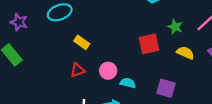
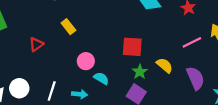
green star: (175, 27) -> (140, 72), moved
red triangle: (77, 70) -> (36, 44), moved, turned -32

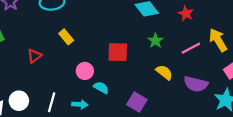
red square: (132, 47) -> (118, 52), moved
green star: (140, 72) -> (155, 41), moved
purple semicircle: (195, 78) -> (196, 84), turned 130

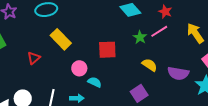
yellow rectangle: (66, 37) -> (61, 39), size x1.5
pink line: (191, 48) -> (159, 31), moved
purple square: (137, 102) -> (139, 93), moved, turned 30

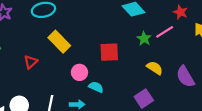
red star: (165, 12) -> (180, 12), moved
purple semicircle: (178, 73) -> (185, 77), turned 50

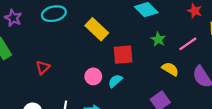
pink line: (165, 32) -> (188, 44), moved
yellow rectangle: (59, 42) -> (97, 29), moved
cyan semicircle: (96, 87) -> (115, 81), moved, turned -64

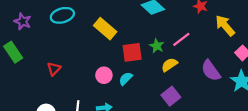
green star: (158, 39) -> (157, 46), moved
pink line: (188, 44) -> (181, 39), moved
yellow semicircle: (170, 69) -> (169, 65), moved, turned -63

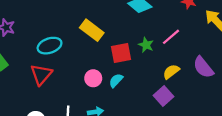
cyan ellipse: (62, 15) -> (50, 46), moved
yellow semicircle: (169, 65) -> (171, 72), moved
red triangle: (54, 69) -> (41, 74), size x1.5

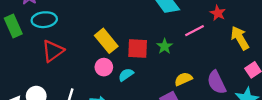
yellow rectangle: (92, 30) -> (106, 41), moved
pink line: (171, 37) -> (195, 31), moved
cyan ellipse: (50, 46) -> (44, 20), moved

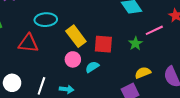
cyan ellipse: (44, 20) -> (46, 20), moved
green star: (165, 46) -> (135, 44), moved
red triangle: (53, 51) -> (28, 43), turned 40

